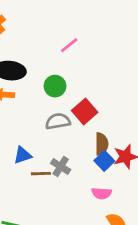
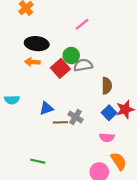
red square: (85, 111) -> (60, 68), moved
gray semicircle: (58, 121) -> (83, 65), moved
brown semicircle: (102, 144) -> (107, 86), moved

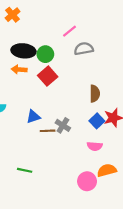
green circle: (71, 55) -> (45, 54), moved
gray semicircle: (83, 65) -> (84, 49), moved
orange semicircle: (119, 161) -> (107, 170), turned -72

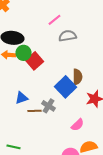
green circle: (45, 54) -> (24, 53), moved
blue square: (97, 121) -> (66, 87), moved, size x1.5
pink semicircle: (95, 146) -> (78, 125), turned -48

